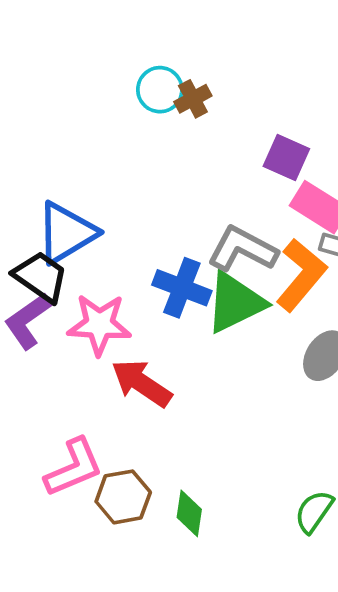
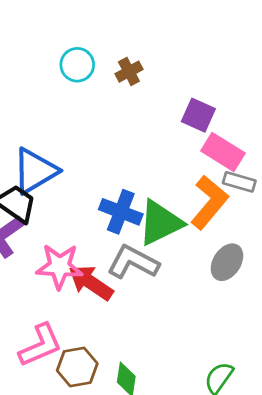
cyan circle: (160, 90) -> (77, 65), moved
gray L-shape: (242, 249) -> (133, 262), moved
pink star: (99, 324) -> (60, 266), moved

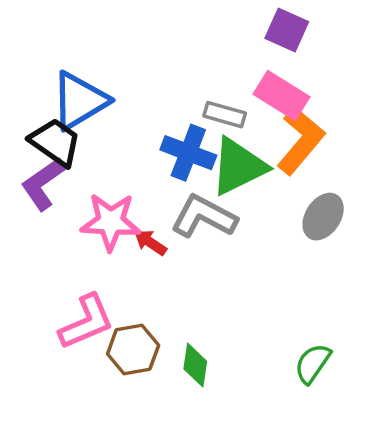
pink rectangle: (223, 152) -> (282, 96), moved
gray rectangle: (239, 182) -> (225, 115), moved
red arrow: (91, 283) -> (150, 242), size x0.6

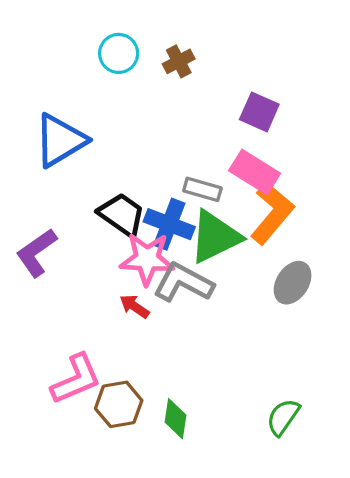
blue triangle: (79, 101) -> (60, 140), moved
black trapezoid: (55, 142) -> (122, 215), moved
pink star: (111, 222) -> (147, 259), moved

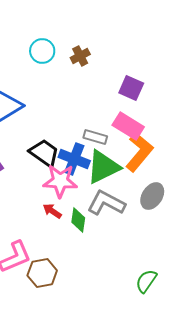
gray L-shape: (183, 283) -> (106, 203), moved
green diamond: (176, 419) -> (78, 220), moved

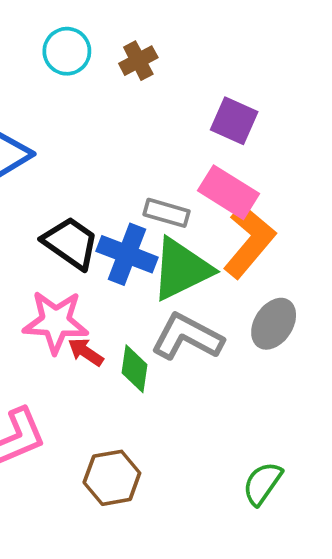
pink star: (60, 181) -> (56, 322), moved
brown hexagon: (42, 273) -> (112, 478), moved

